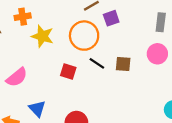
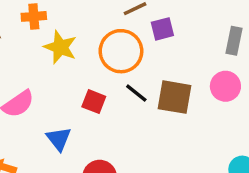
brown square: (123, 64) -> (175, 97), size x1.5
blue triangle: (37, 109) -> (59, 139), moved

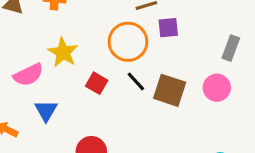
yellow star: (60, 47) -> (63, 52), moved
blue triangle: (59, 139) -> (46, 111), moved

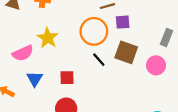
red square: (97, 83) -> (67, 78), moved, turned -32
brown square: (170, 90) -> (126, 52), moved

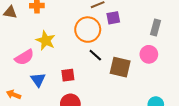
brown square: (126, 52) -> (120, 67), moved

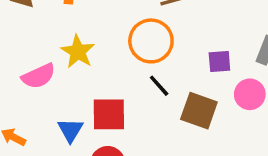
purple square: (113, 18) -> (219, 62), moved
red square: (68, 75) -> (109, 114), size x1.5
blue triangle: (38, 80) -> (70, 130), moved

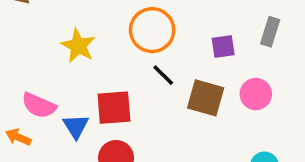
pink semicircle: (39, 76) -> (39, 105), moved, turned 52
pink circle: (250, 94) -> (256, 94), moved

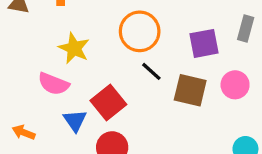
purple square: (223, 47) -> (204, 43), size x1.4
pink semicircle: (39, 105) -> (54, 84), moved
red square: (114, 108) -> (108, 102), turned -32

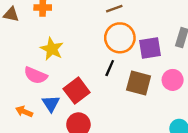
orange circle: (140, 31) -> (120, 38), moved
black line: (151, 71) -> (110, 68), turned 70
orange arrow: (24, 132) -> (24, 112), moved

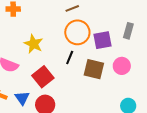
yellow star: (52, 49) -> (34, 44), moved
blue triangle: (51, 103) -> (22, 98), moved

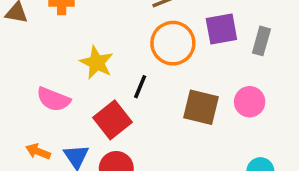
purple square: (103, 40) -> (221, 29), moved
black line: (70, 57) -> (140, 87), moved

